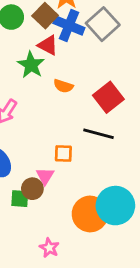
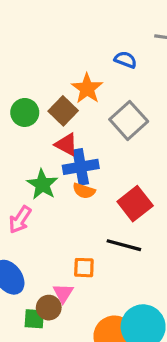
blue cross: (69, 26) -> (81, 167), moved, turned -32
green star: (31, 65) -> (42, 184), moved

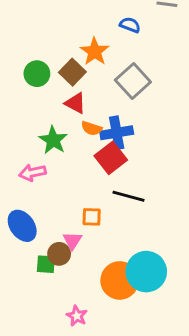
blue cross: (81, 167) -> (117, 133), moved
orange semicircle: (84, 191) -> (92, 128), moved
red square: (135, 204) -> (111, 158), moved
pink arrow: (20, 220) -> (32, 173), turned 45

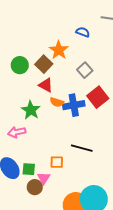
gray square: (133, 81) -> (85, 70), size x0.7
red square: (111, 158) -> (98, 97), moved
green square: (46, 264) -> (29, 169), moved

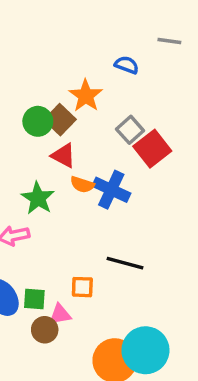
green circle: (20, 65) -> (38, 121), moved
red square: (98, 97) -> (152, 149), moved
blue cross: (74, 105) -> (111, 190), turned 35
pink triangle: (44, 178) -> (60, 314), turned 48

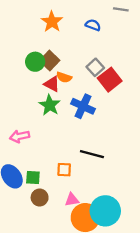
orange star: (86, 96) -> (52, 22), moved
orange semicircle: (82, 185) -> (64, 77), moved
green star: (38, 198) -> (50, 105), moved
pink triangle: (60, 314) -> (72, 200), moved

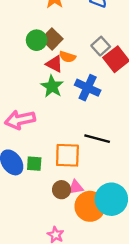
pink arrow: (20, 136) -> (20, 120), size x1.4
orange square: (64, 170) -> (67, 155), size x1.6
brown circle: (40, 198) -> (62, 190), moved

